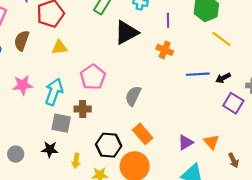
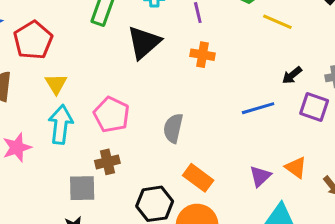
yellow triangle: (59, 47) -> (56, 84), turned -42
blue line: (198, 74) -> (258, 108), moved
cyan arrow: (54, 92) -> (61, 124), moved

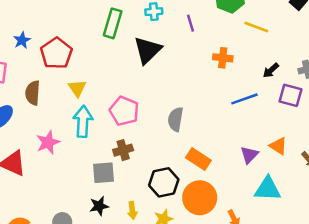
orange cross: (203, 55) -> (223, 58), moved

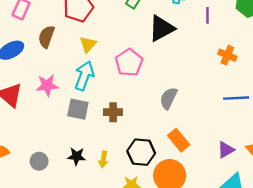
pink pentagon: (124, 111) -> (129, 63), moved
gray square: (103, 173) -> (78, 109), moved
yellow arrow: (132, 210) -> (103, 159), moved

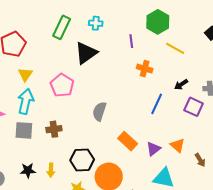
purple line: (207, 15) -> (131, 41), moved
blue line: (236, 98) -> (157, 104), turned -55
orange rectangle: (179, 140) -> (128, 141), moved

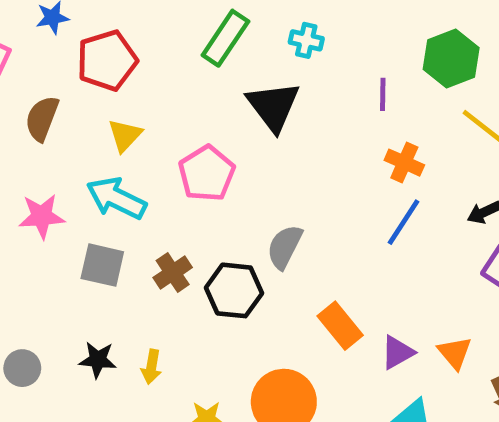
black triangle: (86, 53) -> (273, 106), turned -40
cyan arrow: (26, 101) -> (116, 198), turned -85
blue line: (157, 104) -> (404, 222), moved
brown cross: (54, 129) -> (173, 273), turned -35
black hexagon: (82, 160) -> (234, 290), moved

